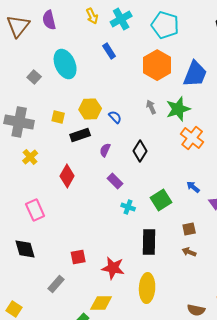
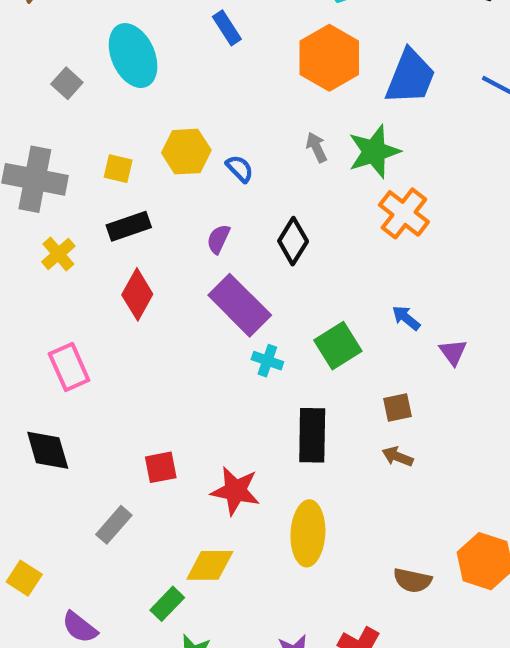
black rectangle: (80, 135) -> (129, 226), moved
purple rectangle: (115, 181) -> (240, 305), size x1.8

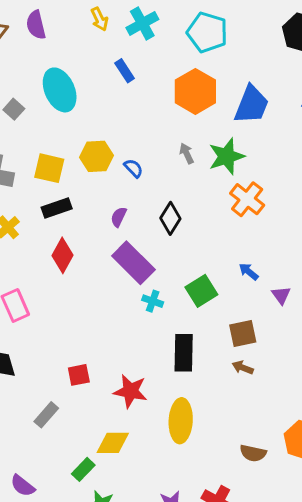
yellow square: (118, 169) -> (49, 168), size x1.5
brown square: (398, 408) -> (243, 334), size x1.4

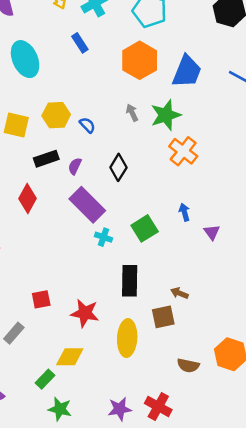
black rectangle: (57, 208) -> (46, 159), moved
blue arrow: (249, 272) -> (184, 212), turned 35
brown square: (243, 334) -> (163, 317), moved

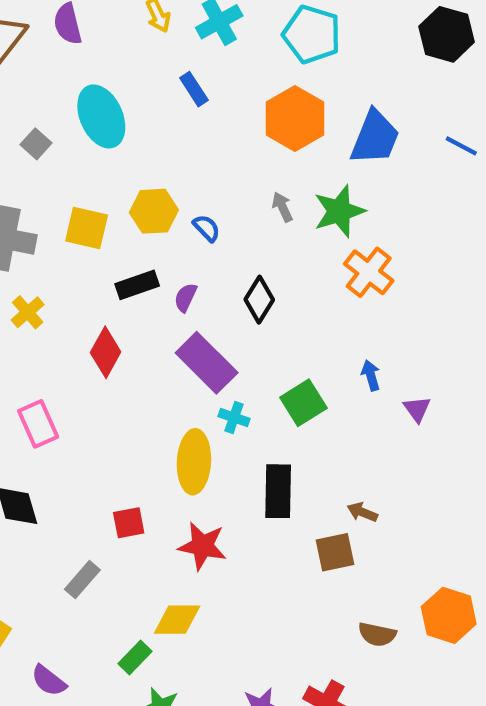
yellow ellipse: (127, 338) -> (194, 462), moved

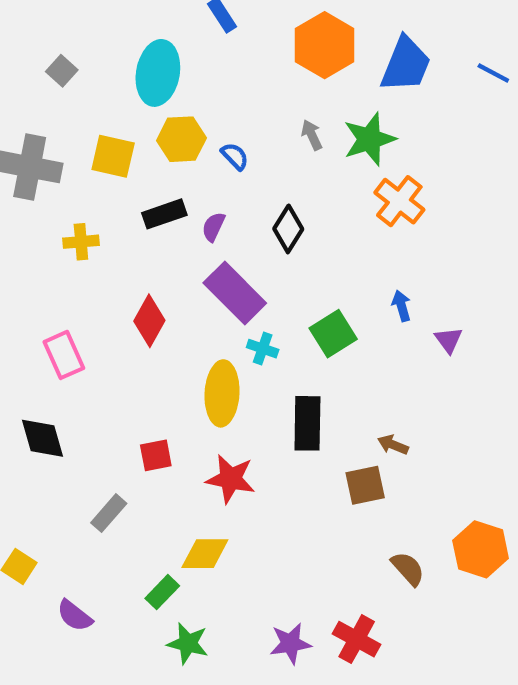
cyan ellipse: (101, 116) -> (158, 73), moved, turned 34
yellow cross: (28, 312) -> (81, 242), moved, turned 36
red diamond: (106, 352) -> (149, 321), moved
brown semicircle: (377, 634) -> (408, 569), turned -144

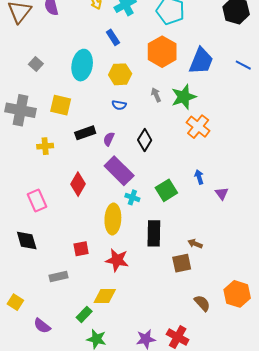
yellow hexagon: (181, 139) -> (120, 74), moved
blue semicircle: (235, 156) -> (119, 105), turned 144
gray rectangle: (109, 513) -> (59, 276), turned 36

